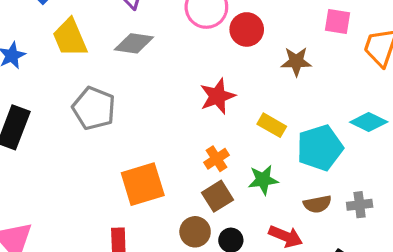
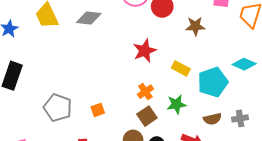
gray pentagon: (94, 108) -> (58, 108), moved
orange square: (143, 184) -> (98, 110), size x0.5

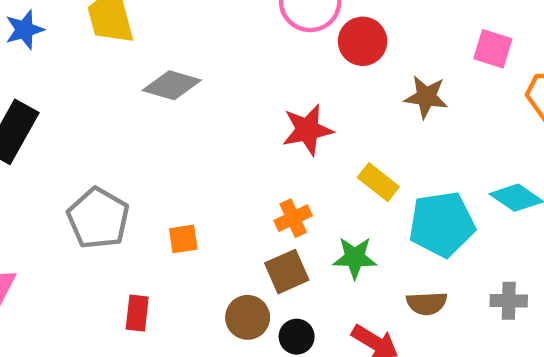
gray diamond: (89, 18) -> (172, 85), moved
gray cross: (240, 118) -> (509, 301), moved

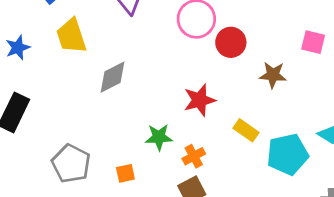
gray diamond: (172, 85) -> (113, 77), turned -40
green star: (355, 258) -> (159, 137), moved

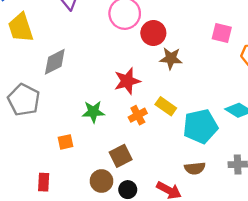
brown star: (273, 75) -> (171, 58), moved
orange cross: (194, 156) -> (138, 115), moved
gray pentagon: (71, 164) -> (24, 100), moved

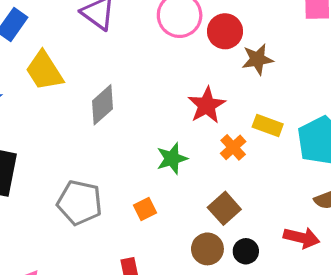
gray pentagon: (24, 100) -> (80, 203), moved

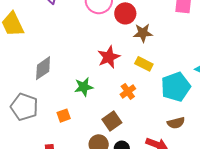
gray diamond: (102, 105) -> (43, 68), moved
yellow rectangle: (268, 126) -> (144, 64), moved
orange cross: (233, 147) -> (128, 91), moved

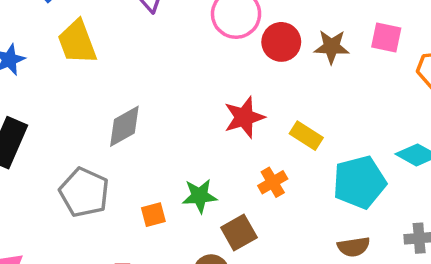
brown star: (143, 33) -> (332, 47), moved
green star: (84, 87) -> (200, 196), moved

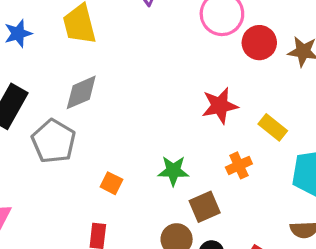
gray diamond: (124, 126) -> (81, 92), moved
gray pentagon: (84, 192) -> (54, 141), moved
orange square: (153, 215) -> (111, 183), moved, turned 35

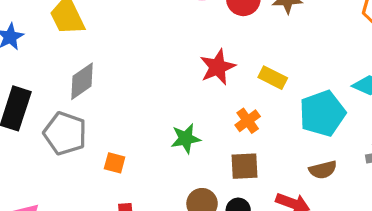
orange square: (111, 183) -> (115, 163), moved
brown square: (205, 207) -> (244, 166), moved, turned 32

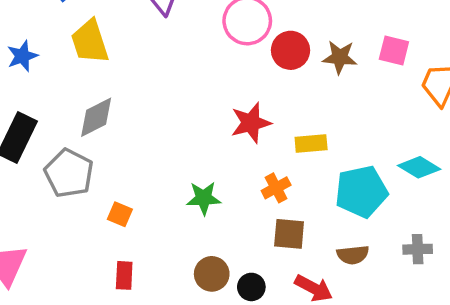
yellow rectangle: (273, 78) -> (311, 143), turned -40
brown square: (244, 166) -> (289, 234), moved

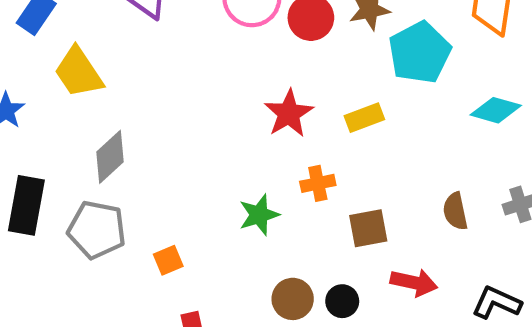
orange cross: (276, 188) -> (318, 183), moved, turned 32
cyan pentagon: (361, 192) -> (420, 53), moved
orange square: (120, 214) -> (168, 260), turned -30
brown semicircle: (353, 255) -> (455, 211), moved, turned 100

